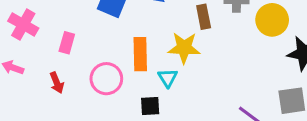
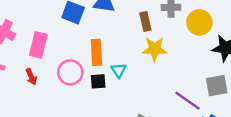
pink rectangle: (67, 43) -> (38, 45), size x1.5
yellow star: (184, 48) -> (155, 49), moved
black square: (150, 106) -> (98, 81), moved

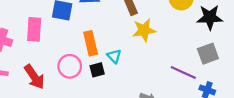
pink rectangle: (38, 45) -> (34, 29), moved
red arrow: (31, 77) -> (34, 77), size x1.6

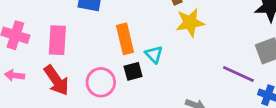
pink rectangle: (34, 29) -> (57, 40), moved
pink circle: (70, 66) -> (101, 82), moved

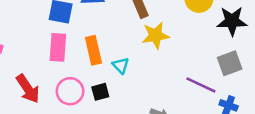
pink rectangle: (57, 40) -> (58, 47), moved
black square: (133, 71) -> (100, 92), moved

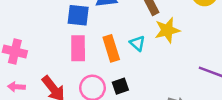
cyan triangle: (121, 65) -> (137, 43), moved

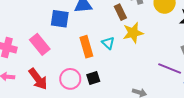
pink rectangle: (78, 48) -> (40, 44), moved, turned -40

